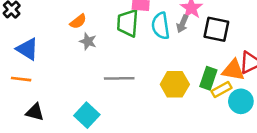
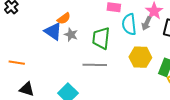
green trapezoid: (128, 23) -> (101, 38), moved
blue triangle: (27, 49) -> (53, 31), moved
yellow hexagon: (175, 84) -> (140, 57), moved

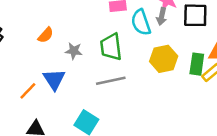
orange semicircle: (64, 18) -> (46, 35), moved
blue triangle: (53, 31) -> (54, 79), moved, turned 36
orange line: (17, 63) -> (28, 91), moved, turned -42

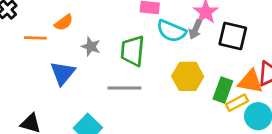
cyan semicircle: (141, 22) -> (171, 31), turned -60
orange line: (28, 91) -> (35, 38), moved, turned 36

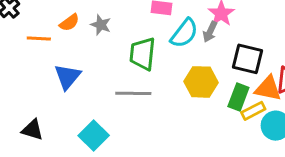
cyan semicircle: (171, 31) -> (184, 33), turned -76
black square: (233, 36) -> (247, 59), moved
gray star: (91, 46) -> (101, 25), moved

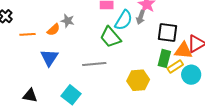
orange semicircle: (69, 23) -> (53, 30), moved
green trapezoid: (143, 54) -> (110, 37), moved, turned -40
yellow hexagon: (201, 82) -> (138, 80), moved

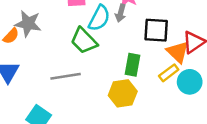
gray star: (68, 21) -> (28, 24), size x1.5
orange triangle: (183, 51) -> (178, 52), turned 42
green rectangle: (164, 58) -> (133, 65), moved

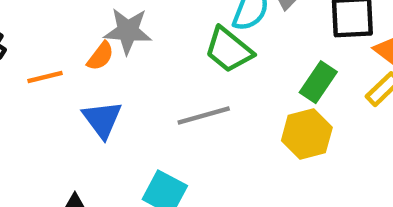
green rectangle: (133, 65) -> (318, 82), turned 30

